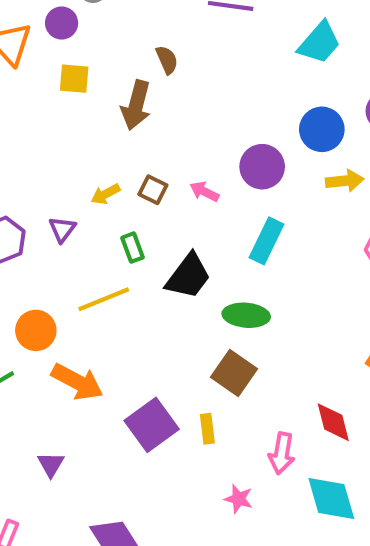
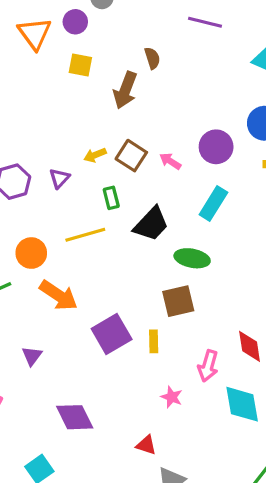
brown square: (153, 190) -> (131, 156), size x1.4
brown square: (234, 373) -> (178, 301), turned 36

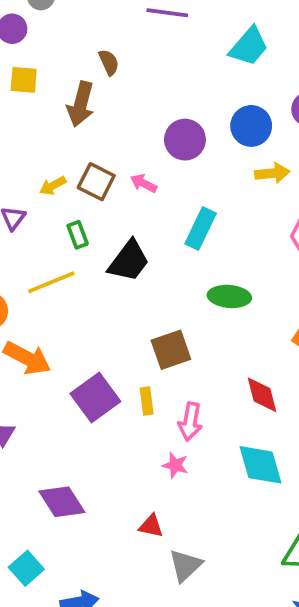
purple circle: (216, 147) -> (185, 140), moved
green ellipse: (192, 258) -> (229, 296), moved
pink arrow: (208, 366) -> (190, 422), moved

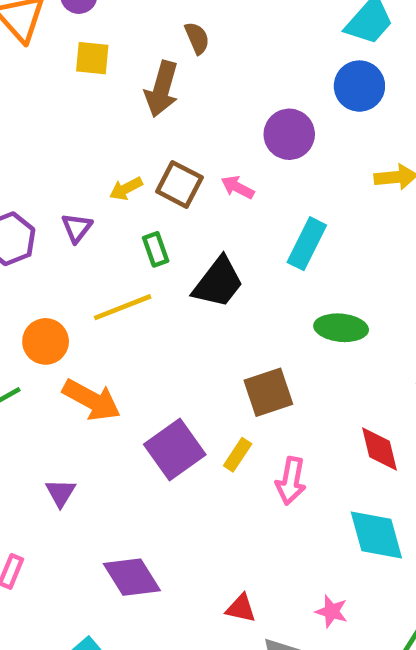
blue circle: (251, 126) -> (359, 86), moved
yellow rectangle: (147, 401) -> (238, 455), turned 40
pink star: (175, 465) -> (332, 611), moved

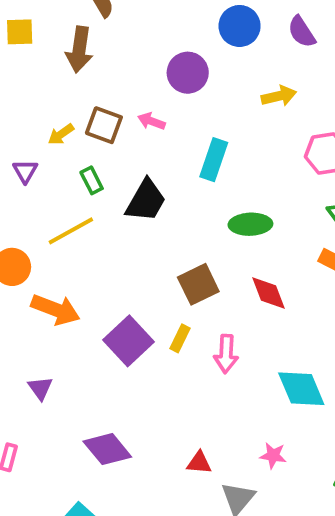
red diamond: (380, 449) -> (268, 293), moved

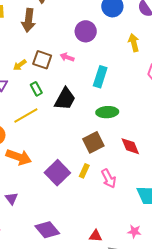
yellow arrow: (279, 96) -> (134, 43), turned -90
green ellipse: (250, 224) -> (107, 112), moved
pink arrow: (226, 354) -> (109, 179), turned -30

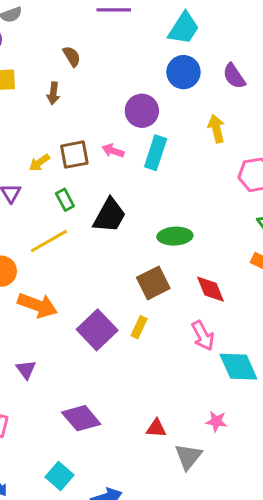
brown arrow: (29, 20) -> (53, 93), size x0.6
brown square: (42, 60) -> (74, 155), turned -30
cyan rectangle: (100, 77) -> (156, 153), moved
pink arrow: (109, 179) -> (203, 336), moved

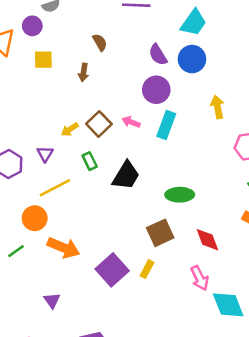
purple semicircle: (234, 76) -> (158, 55), moved
brown square: (74, 155) -> (99, 124), turned -35
yellow line: (49, 241) -> (55, 188), moved

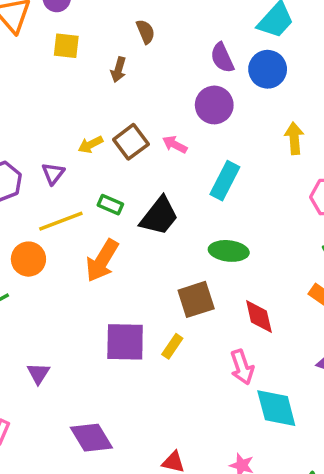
cyan rectangle: (166, 125) -> (225, 181), moved
green rectangle: (90, 161) -> (110, 205), moved, turned -48
orange arrow: (63, 248) -> (102, 261), moved, turned 92
purple square: (112, 270) -> (125, 342), turned 36

